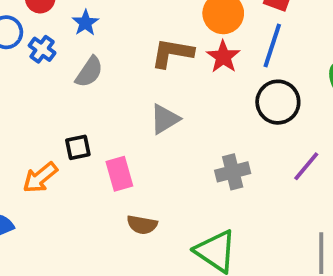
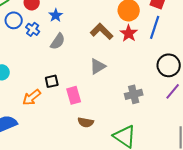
brown L-shape: (172, 53) -> (102, 31), turned 35
black circle: (278, 102) -> (169, 65), moved

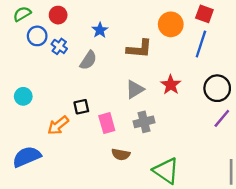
blue star: (56, 15) -> (100, 30), moved
brown L-shape: (102, 31) -> (139, 49), turned 140
red star: (129, 33) -> (171, 85), moved
gray cross: (134, 94) -> (144, 122), moved

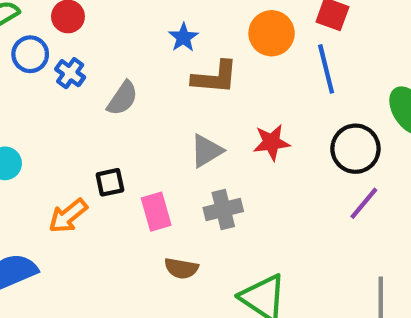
blue star: (100, 30) -> (183, 37), moved
blue line: (201, 44) -> (326, 69), turned -32
red star: (171, 85) -> (272, 142), turned 30

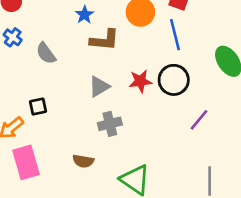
gray semicircle: (123, 98) -> (46, 53), turned 110
black circle: (355, 149) -> (174, 80), moved
pink rectangle: (156, 212) -> (26, 162), moved, size x1.4

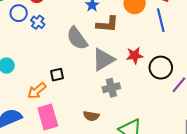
gray semicircle: (46, 53) -> (77, 38), moved, size x1.4
black circle: (174, 80) -> (161, 68), moved
gray triangle: (99, 87) -> (103, 59), size x1.4

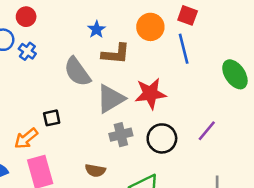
red star: (135, 55) -> (150, 94), size x1.4
black circle: (161, 68) -> (162, 138), moved

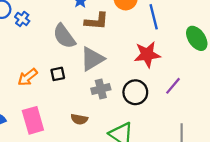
red star: (150, 94) -> (147, 55), moved
black square: (52, 118) -> (58, 74), moved
orange arrow: (26, 138) -> (28, 77), moved

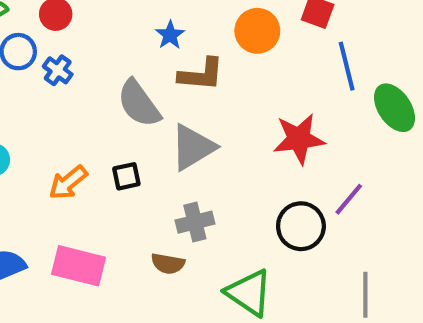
blue line: (154, 17) -> (347, 66), moved
gray cross: (101, 89) -> (195, 222), moved
black circle: (135, 92) -> (301, 226), moved
pink rectangle: (33, 120) -> (79, 266), turned -60

